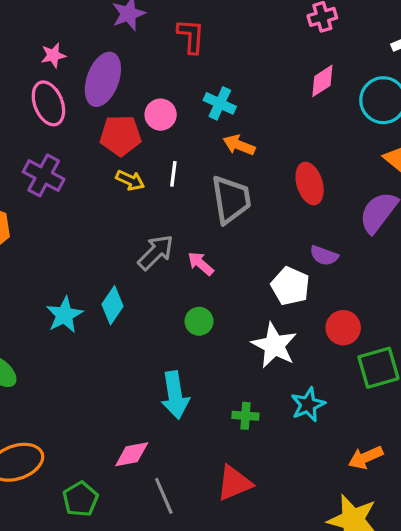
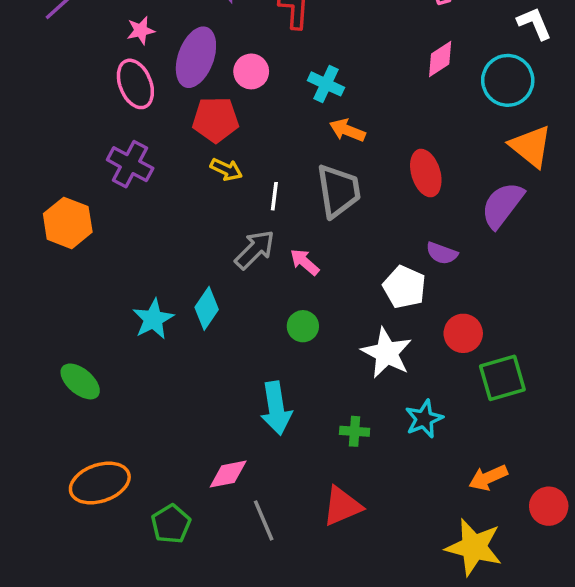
pink circle: (161, 115) -> (251, 71), moved
white line: (173, 174) -> (274, 196), moved

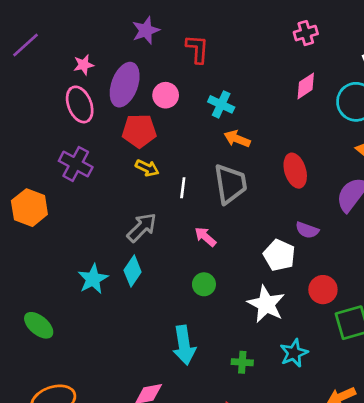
gray arrow: (255, 250) -> (142, 227), moved

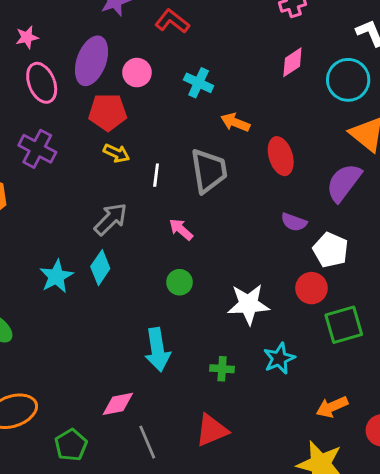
red L-shape: (197, 49) -> (172, 21), turned -56
pink star: (84, 65) -> (27, 37), moved
orange arrow: (237, 139) -> (235, 122), moved
white pentagon: (279, 255) -> (331, 250), moved
white star: (266, 304) -> (248, 304), turned -30

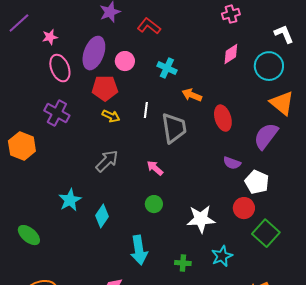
white line: (156, 175) -> (146, 110), moved
cyan diamond: (100, 268) -> (102, 216), moved
green square: (344, 325) -> (266, 233), turned -32

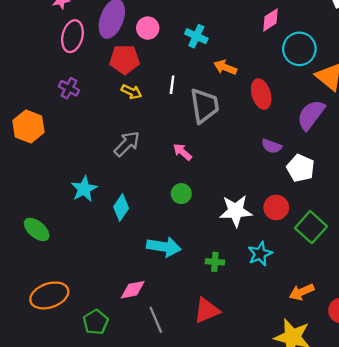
cyan circle: (269, 66) -> (299, 49), moved
pink ellipse: (60, 68) -> (72, 36), turned 36
purple cross: (57, 113) -> (69, 88), size x0.7
red circle: (244, 208) -> (276, 207), moved
cyan arrow: (139, 250) -> (164, 247), turned -72

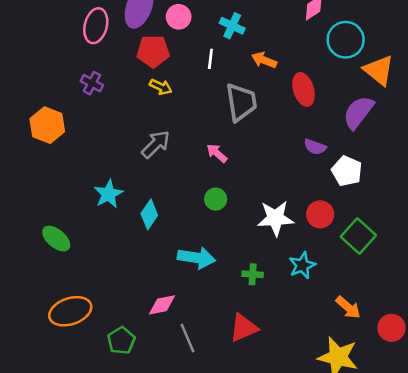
white line: (172, 85) -> (210, 59), moved
orange arrow: (302, 292) -> (348, 307), turned -115

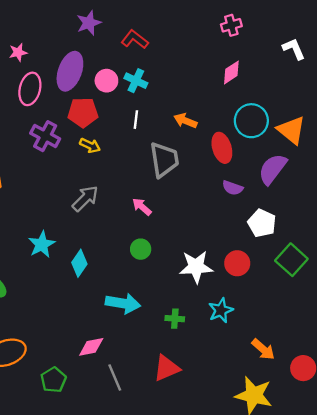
cyan cross: (232, 26) -> (136, 81), moved
cyan circle: (346, 40) -> (251, 121), moved
purple cross: (92, 83) -> (45, 136), moved, size x1.4
purple semicircle: (315, 147) -> (233, 188), moved
green square: (358, 236) -> (291, 260), moved

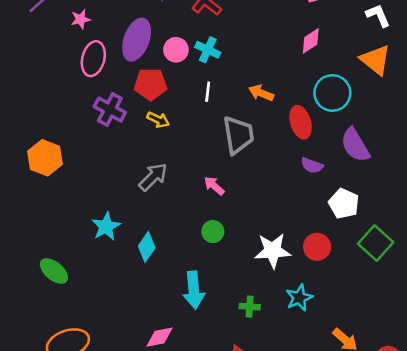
orange triangle: (291, 130) -> (376, 60), moved
purple semicircle: (273, 169) -> (355, 145), turned -68
cyan arrow: (123, 303) -> (194, 290), turned 76

